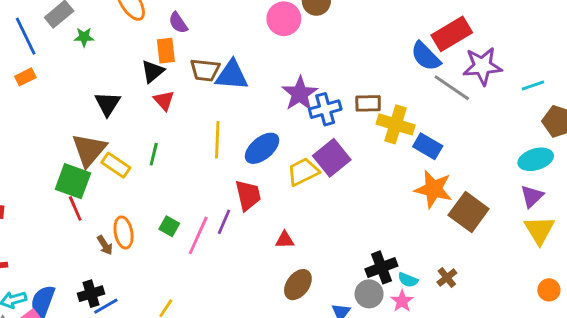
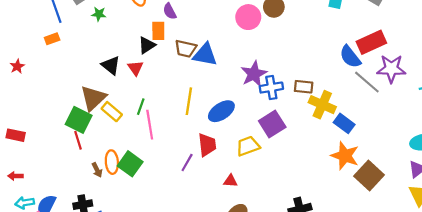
red triangle: (164, 100) -> (136, 68), moved
black triangle: (108, 104) -> (111, 65), turned -30
yellow trapezoid: (303, 172) -> (248, 146), moved
green square: (169, 226) -> (130, 164), moved, size x1.6
pink line: (198, 235) -> (150, 125), moved, turned -40

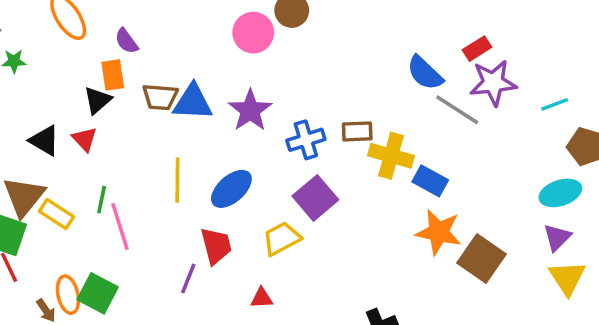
red rectangle: (371, 42) -> (477, 49), moved, size x0.6
purple star: (254, 74) -> (250, 110), moved

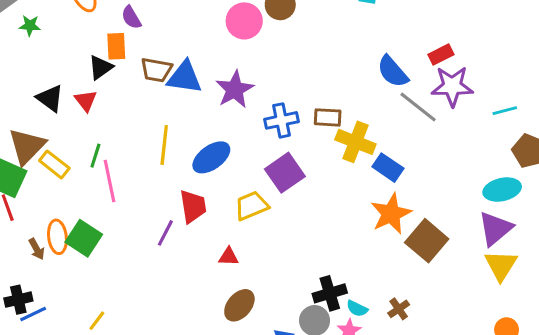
orange star: (439, 232) -> (391, 214), turned 30
purple triangle: (557, 237) -> (495, 229), size x1.4

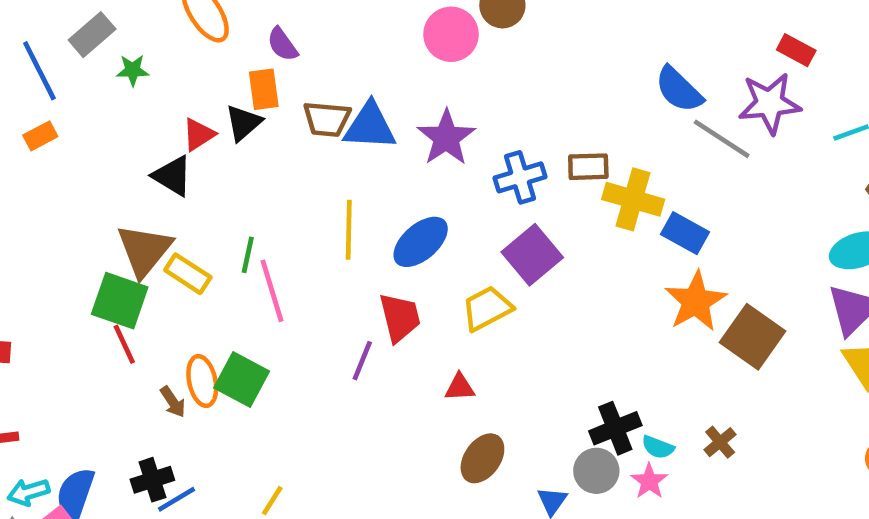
red rectangle: (441, 55) -> (796, 50), moved, turned 60
red triangle: (86, 101) -> (199, 134), moved, turned 40

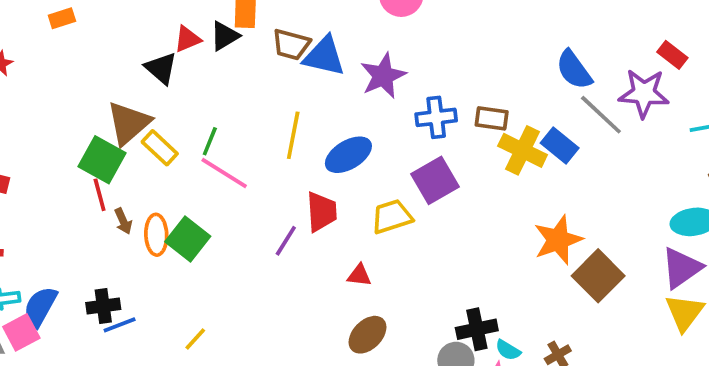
blue rectangle: (685, 233) -> (560, 145), moved
pink line: (272, 291) -> (224, 173), turned -51
brown arrow: (173, 402) -> (123, 221), moved

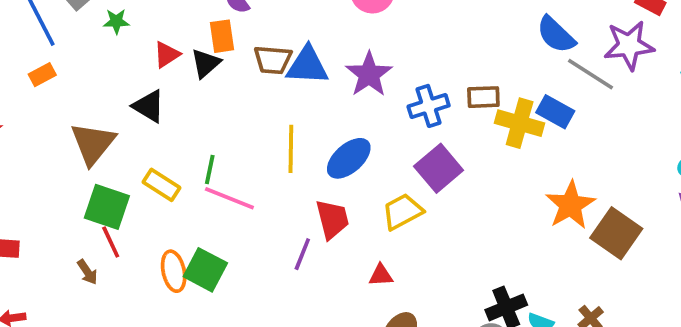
red triangle: (187, 39) -> (167, 55), moved
brown triangle: (129, 123) -> (93, 143), moved
brown arrow: (123, 221) -> (87, 272), moved

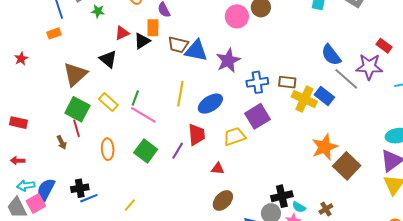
green square: (205, 270) -> (146, 151), moved

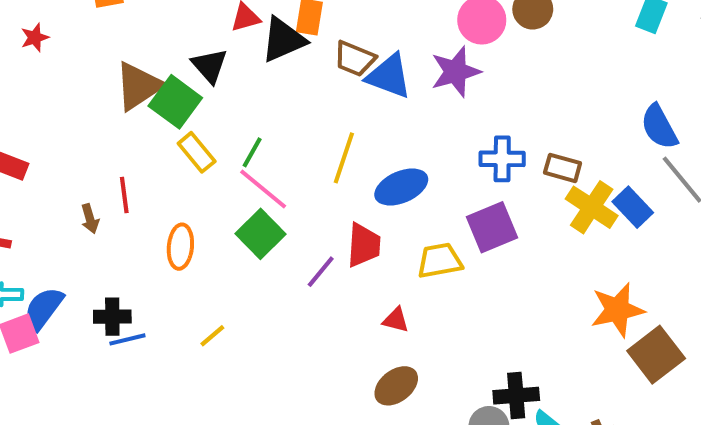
black triangle: (142, 41) -> (283, 40), size x1.4
purple star: (228, 60) -> (456, 72), moved
green square: (77, 109) -> (175, 102), moved
green square: (146, 151) -> (260, 234), moved
yellow line: (130, 205) -> (212, 336), moved

